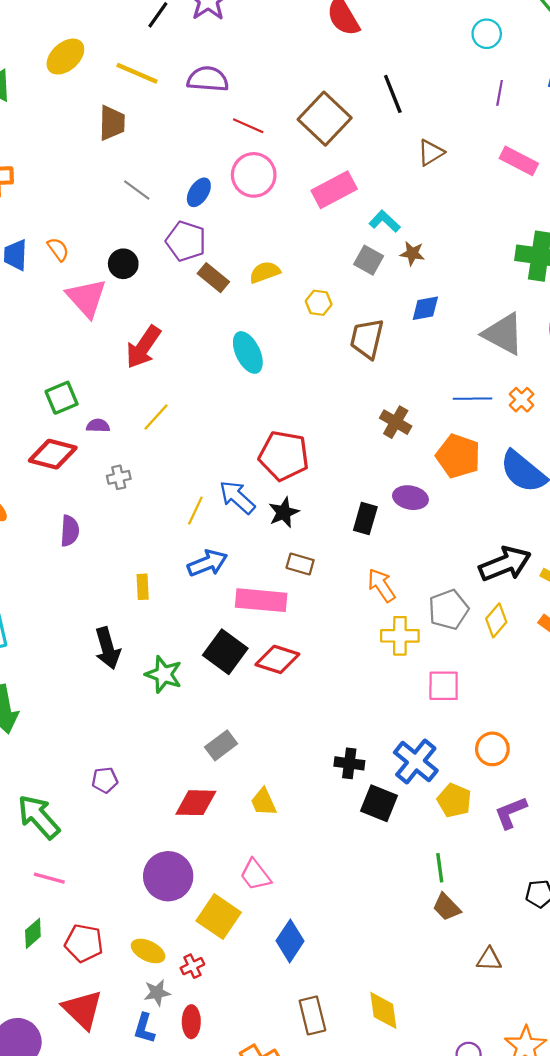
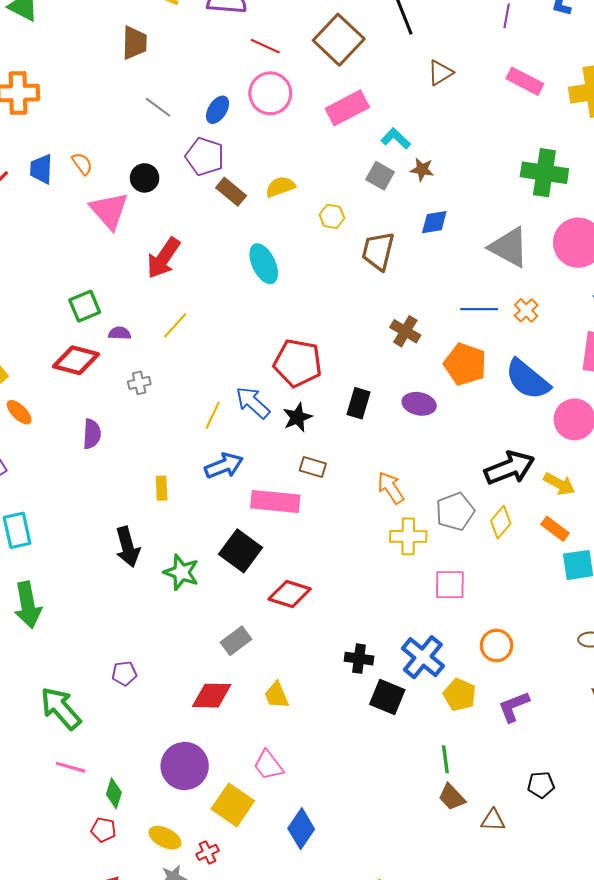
black rectangle: (365, 518) -> (358, 403), moved
red diamond: (277, 659) -> (290, 594), moved
green diamond: (33, 933) -> (114, 793), moved, turned -32
red pentagon: (84, 943) -> (103, 830), size x0.7
brown triangle: (489, 959) -> (493, 820), moved

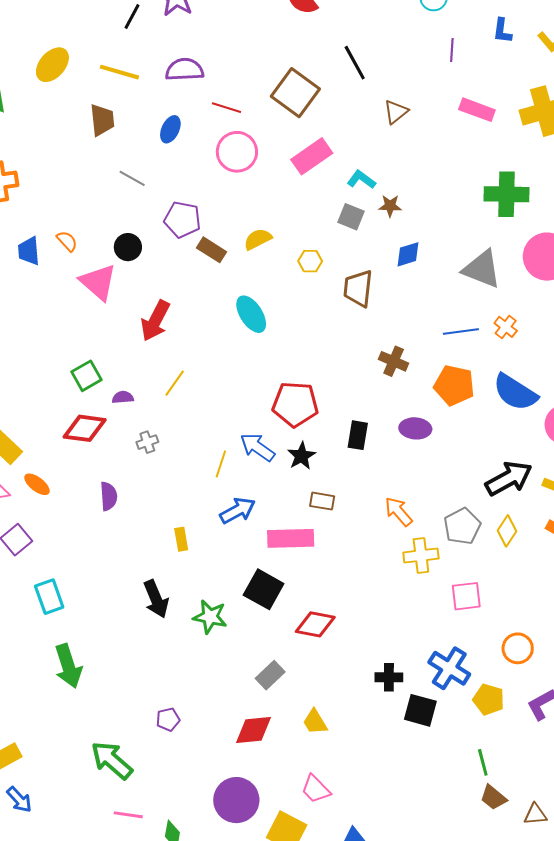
blue ellipse: (218, 110) -> (170, 129), moved

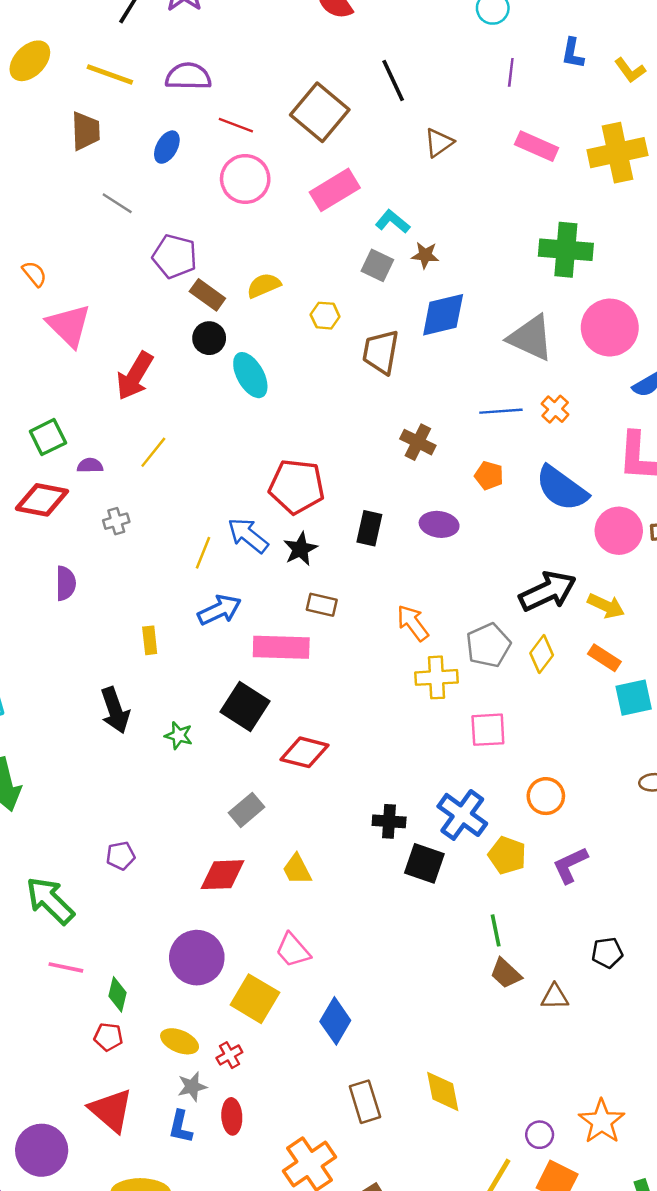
black circle: (128, 247) -> (209, 338), moved
blue diamond: (408, 254) -> (443, 315), size x1.5
orange pentagon: (454, 385) -> (489, 475), size x0.6
green star: (210, 617) -> (179, 735), size x0.7

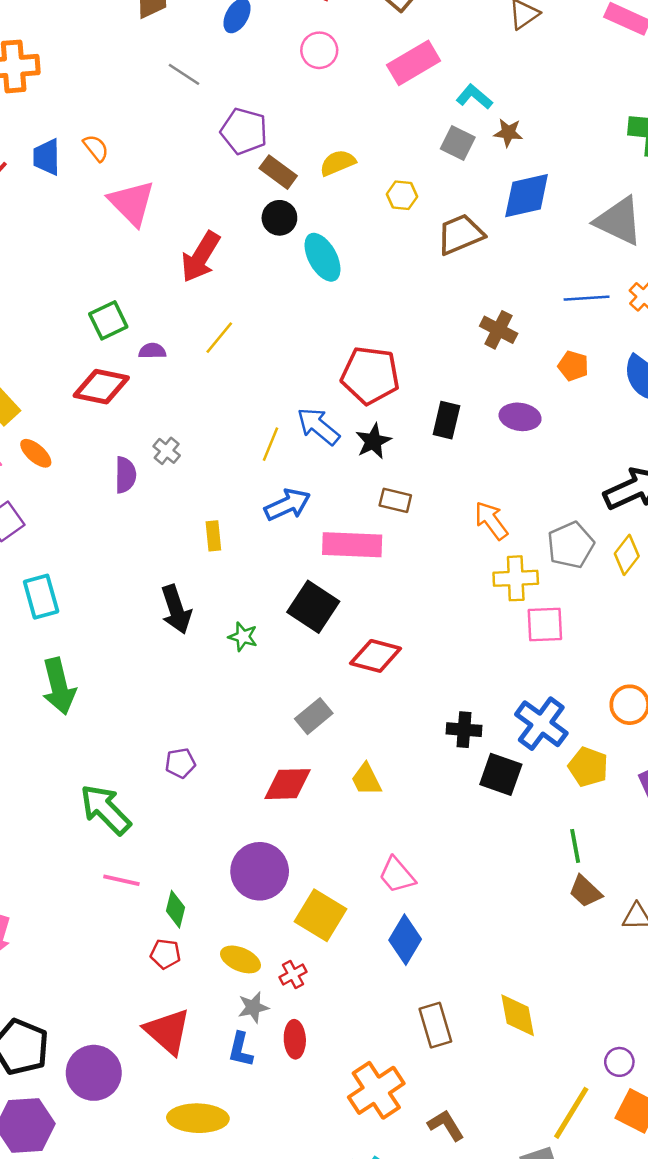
pink circle: (245, 179) -> (319, 50), size x0.7
brown trapezoid: (381, 352) -> (460, 234), turned 57
gray cross: (116, 521) -> (167, 451), moved, turned -35
pink square: (488, 730) -> (545, 624), moved
pink trapezoid: (293, 950) -> (397, 875), moved

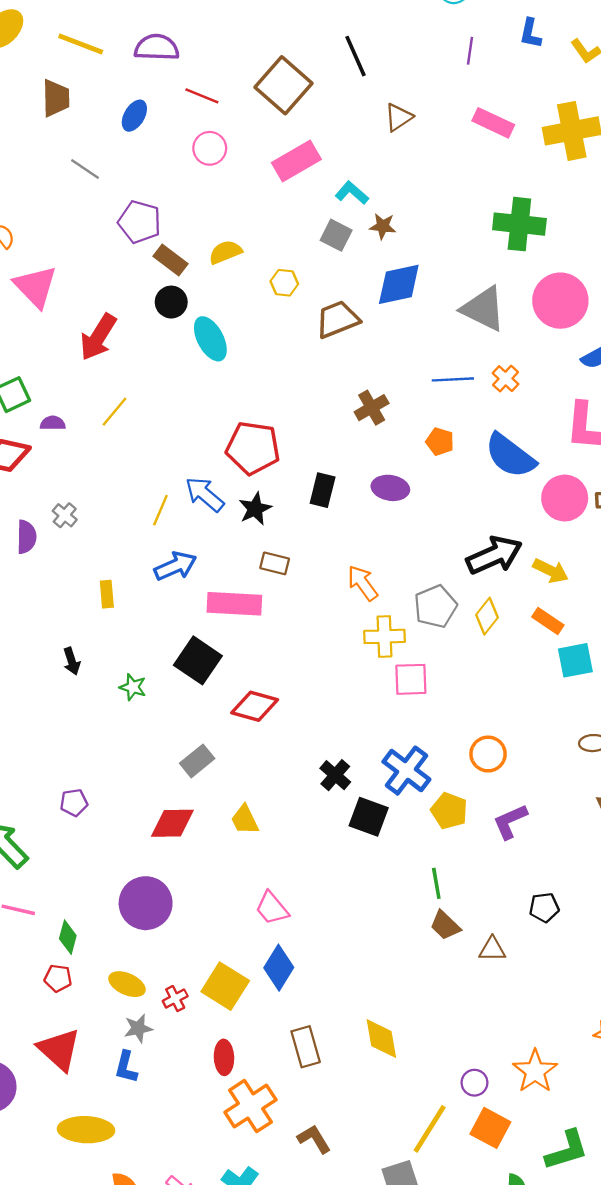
brown cross: (499, 330) -> (372, 408), turned 32
black arrow: (176, 609) -> (72, 661), size x0.6
black cross: (464, 730) -> (335, 775), turned 36
yellow square: (321, 915) -> (225, 986), moved
red ellipse: (295, 1039) -> (224, 1057), moved

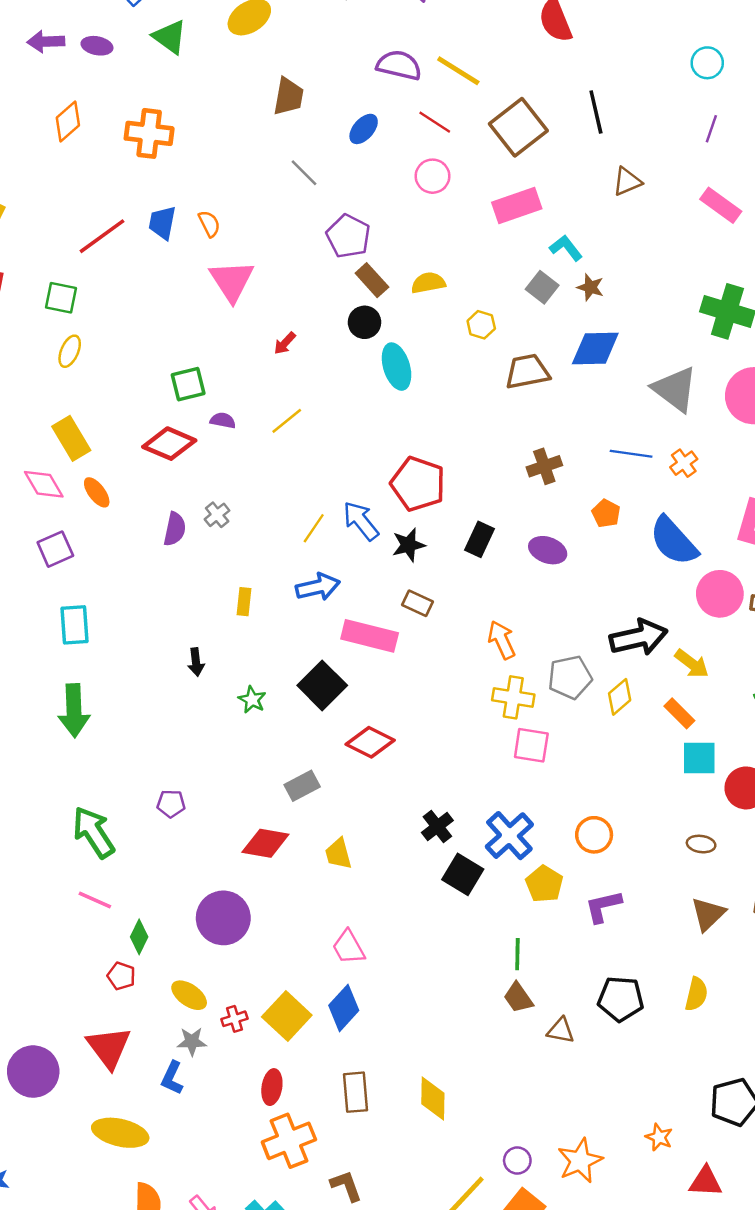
yellow line: (81, 44) -> (458, 71), moved
red arrow: (98, 337) -> (285, 343), size x0.5
black pentagon: (544, 907) -> (621, 999), size x1.5

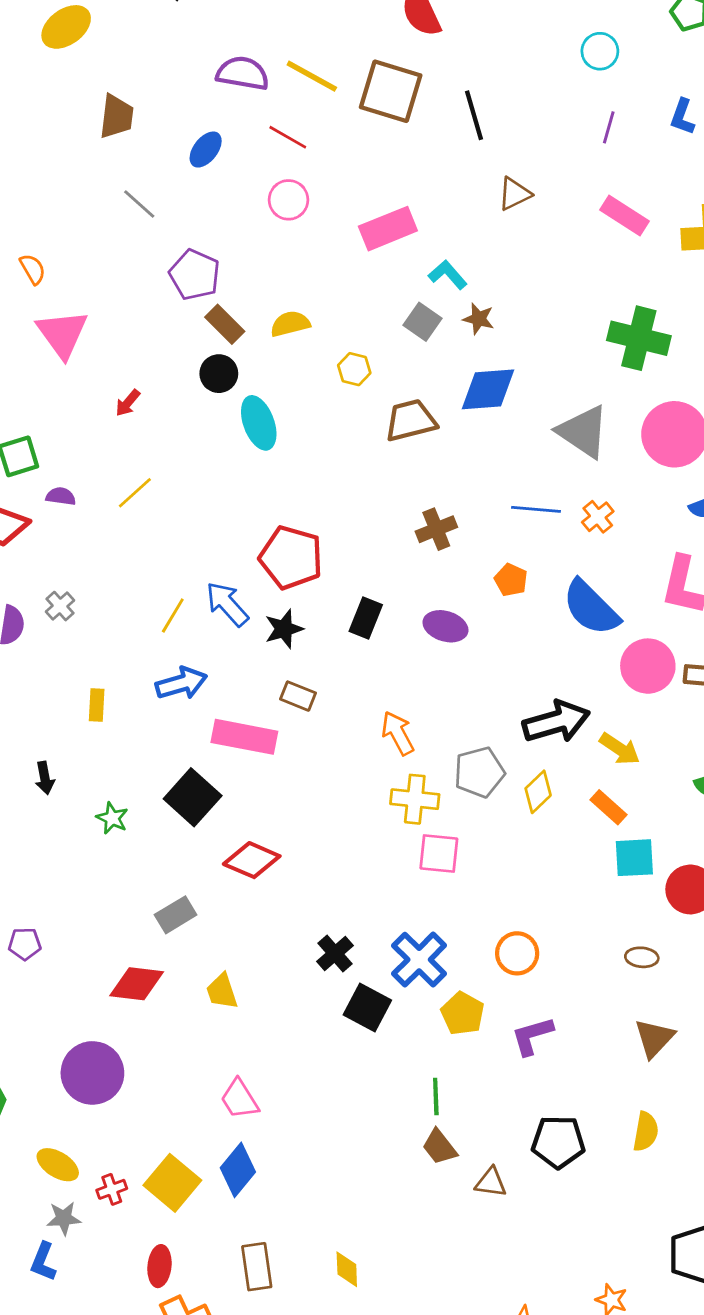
brown square: (518, 127) -> (391, 91), moved, turned -32
yellow diamond: (433, 1099) -> (347, 1269), size x0.7

